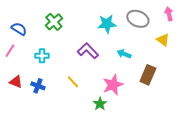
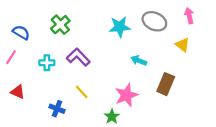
purple L-shape: (88, 51) -> (78, 57), moved
blue cross: (38, 86) -> (57, 109), moved

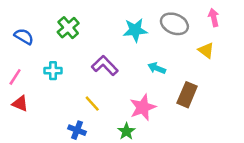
pink line: (11, 57) -> (15, 77), moved
purple L-shape: (78, 57) -> (105, 66), moved
blue cross: (57, 109) -> (77, 130), moved

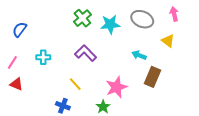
green cross: (68, 28) -> (82, 18), moved
blue semicircle: (24, 36) -> (20, 29), turned -84
cyan arrow: (157, 68) -> (139, 55), moved

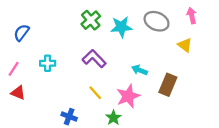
cyan arrow: (139, 55) -> (139, 70), moved
yellow line: (75, 84) -> (95, 93), moved

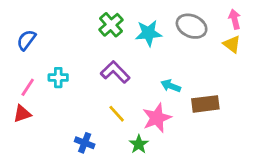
yellow triangle: (185, 45) -> (232, 44), moved
pink line: (14, 69) -> (28, 87), moved
brown rectangle: (168, 85) -> (205, 104), turned 60
red triangle: (18, 93) -> (22, 114), turned -42

